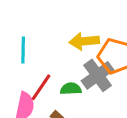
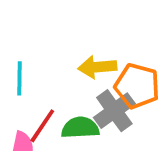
green semicircle: (71, 89) -> (80, 128), size x1.4

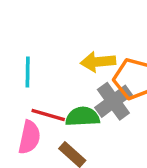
red line: (42, 126) -> (48, 115), turned 72

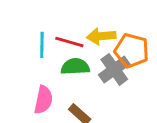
red line: (48, 115) -> (69, 42), moved
green semicircle: (83, 117) -> (75, 67), moved

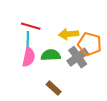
red line: (69, 42) -> (31, 26), moved
pink semicircle: (43, 100) -> (29, 57), moved

